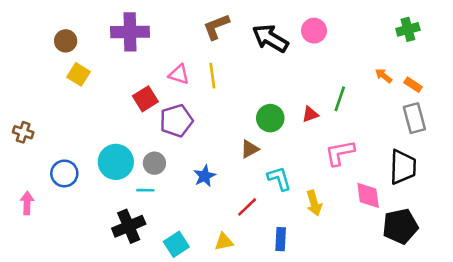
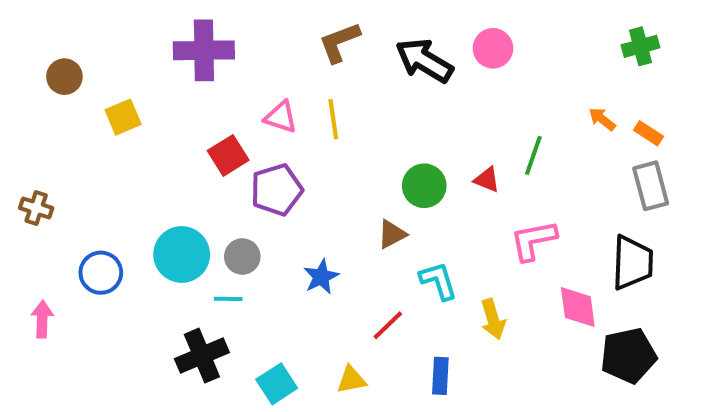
brown circle: (66, 41) -> (64, 77), moved
yellow square: (78, 74) -> (123, 117), turned 35
red triangle: (310, 114) -> (487, 180), turned 42

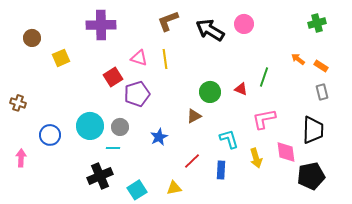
gray rectangle: (651, 186) -> (322, 92), size x0.7
cyan L-shape: (438, 281) -> (229, 139), moved
yellow arrow: (493, 319) -> (256, 158), moved
blue rectangle: (440, 376) -> (221, 170), moved

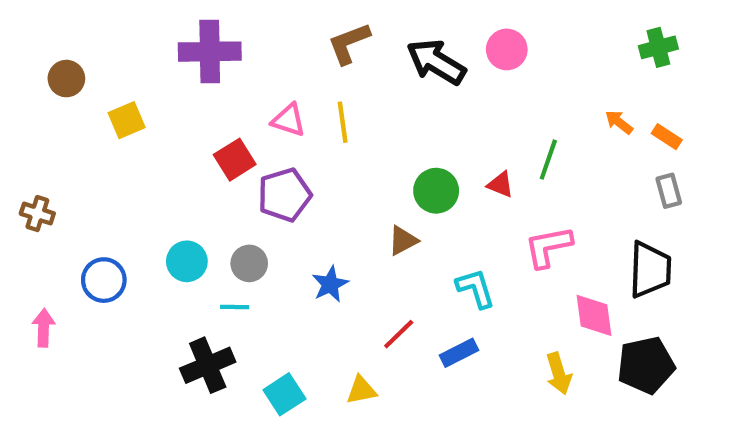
cyan circle: (90, 126) -> (187, 261), size x0.7
yellow arrow: (256, 158) -> (559, 373), moved
blue rectangle: (221, 170) -> (459, 353), turned 60

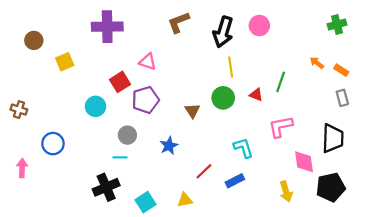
black arrow: (436, 62) -> (223, 32), turned -104
yellow line: (343, 122) -> (231, 67), moved
brown triangle: (403, 241) -> (192, 111), moved, turned -35
cyan circle: (187, 261) -> (96, 106), moved

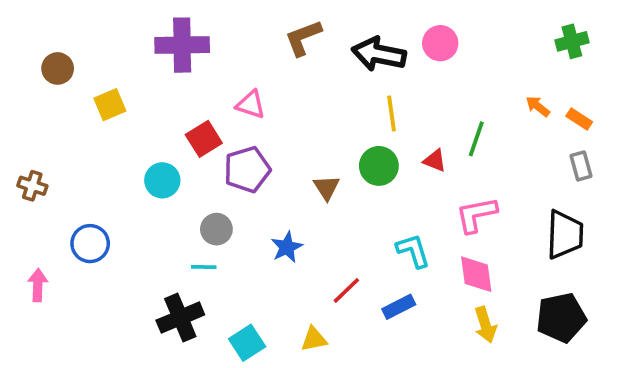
black arrow: (223, 32) -> (379, 54), turned 84
pink diamond: (304, 162) -> (476, 274), moved

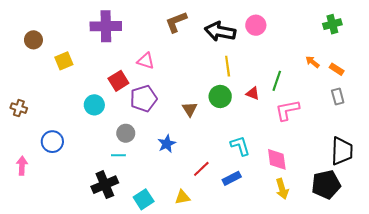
pink L-shape: (476, 215) -> (287, 110), moved
black trapezoid: (565, 235) -> (342, 151), moved

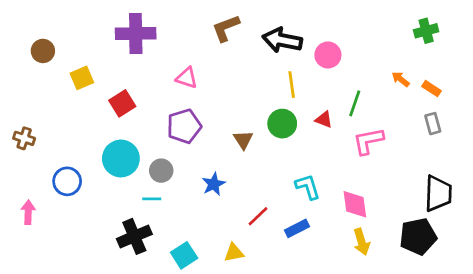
pink circle: (256, 25) -> (328, 55), moved
red square: (118, 81) -> (122, 103), moved
cyan circle: (94, 105) -> (121, 158), moved, size x1.4

